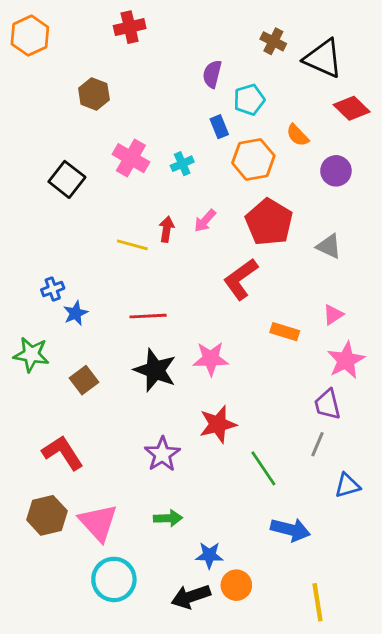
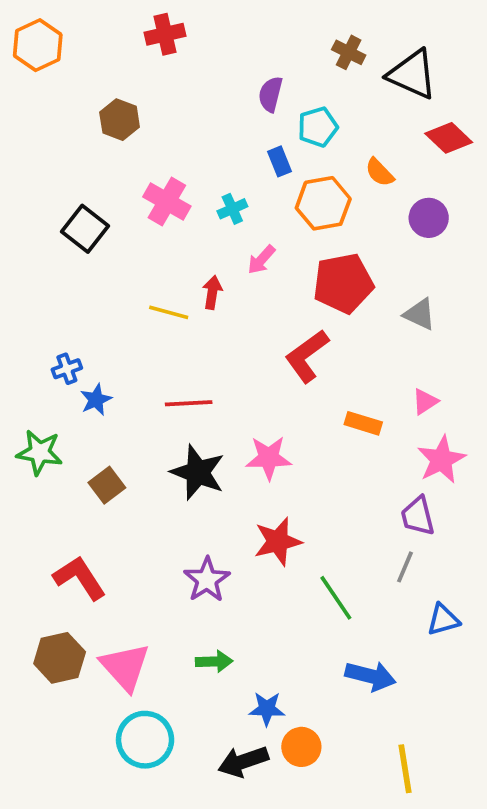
pink arrow: (205, 221) -> (261, 260), moved
red pentagon: (269, 222) -> (343, 283), turned 30

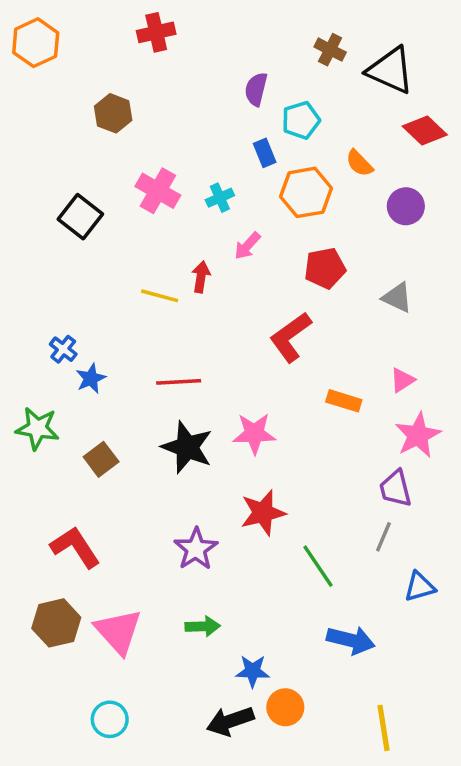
red pentagon: (343, 283) -> (325, 268), size x0.7
blue cross: (67, 369) -> (63, 349), turned -32
cyan circle: (145, 740) -> (110, 719), moved, size x0.7

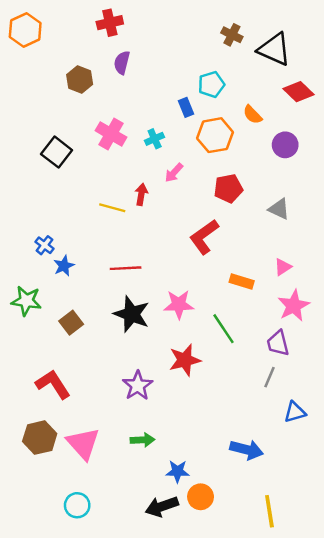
purple semicircle: (256, 89) -> (122, 63), moved
green line: (318, 566) -> (223, 329), moved

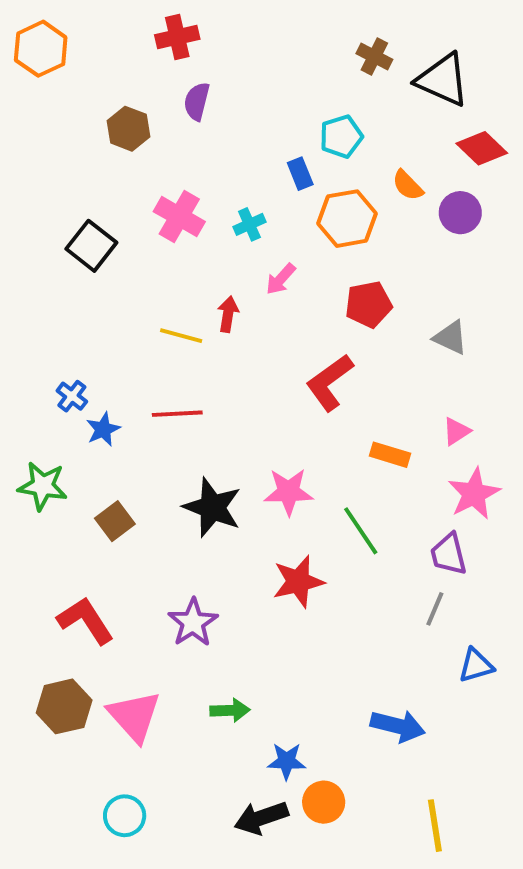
purple circle: (285, 145) -> (460, 213), moved
red line: (126, 268) -> (177, 414), moved
purple star: (138, 386) -> (193, 623), moved

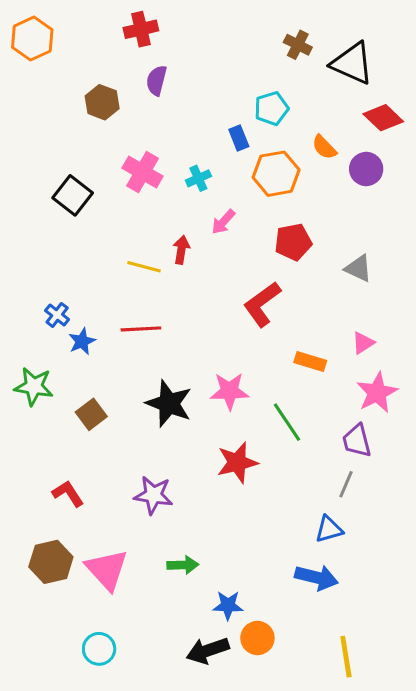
red L-shape: (86, 621) -> (68, 494), size x0.7
purple star: (193, 623) -> (153, 495), turned -30
blue triangle: (476, 665) -> (329, 529), moved

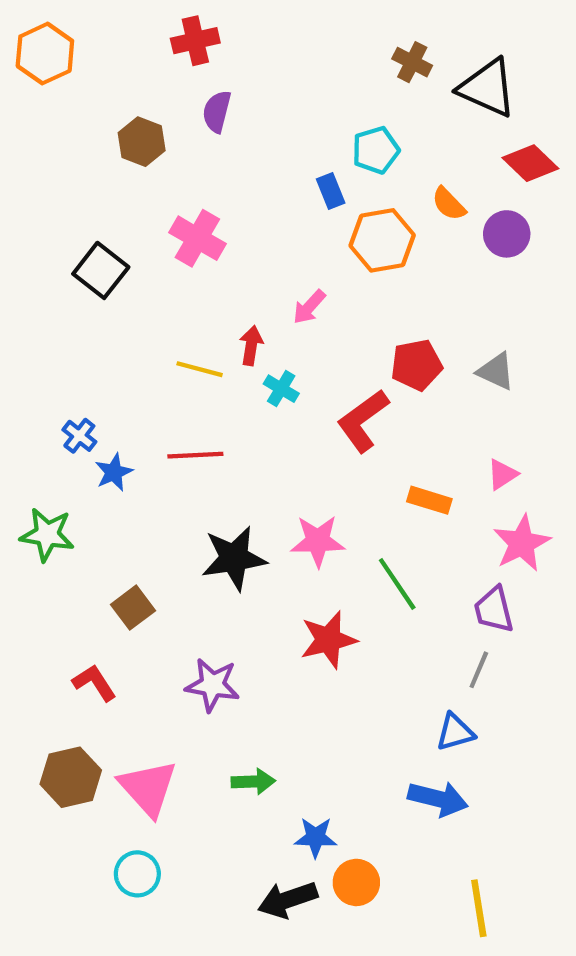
cyan cross: (198, 178) -> (281, 389), moved, turned -35
red pentagon: (293, 242) -> (417, 365), moved
black star: (169, 403) -> (234, 558), turned -30
brown square: (91, 414) -> (133, 608), moved
cyan circle: (99, 649) -> (137, 874), moved

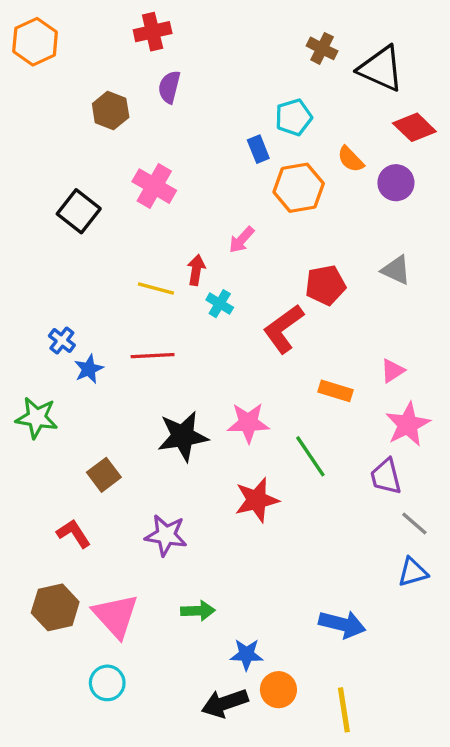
gray triangle: (496, 371) -> (396, 270), moved
gray line: (479, 670) -> (414, 523), moved, turned -72
blue triangle: (455, 732) -> (413, 572), moved
yellow line: (479, 908) -> (344, 710), moved

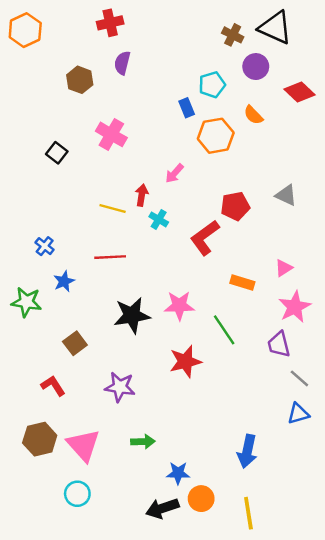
black triangle: (381, 69) -> (275, 28), moved
purple circle: (396, 183) -> (256, 67), moved
black square: (79, 211) -> (57, 153), size x0.7
blue star: (89, 369) -> (64, 281), moved
blue arrow: (342, 624) -> (247, 451), turned 88

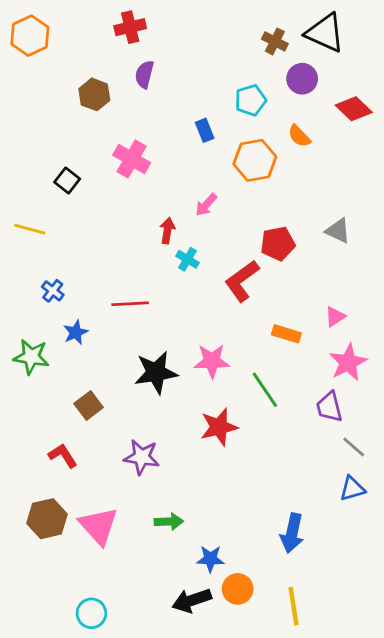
blue rectangle: (187, 108) -> (205, 130), moved
yellow line: (113, 209) -> (30, 229), moved
cyan circle: (77, 494) -> (91, 613), moved

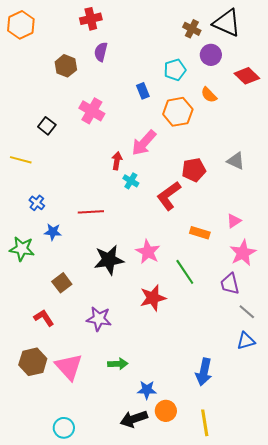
pink arrow: (206, 205) -> (144, 143), size x1.6
blue star: (76, 332) -> (53, 232), turned 30
pink star: (212, 361) -> (148, 252), turned 30

